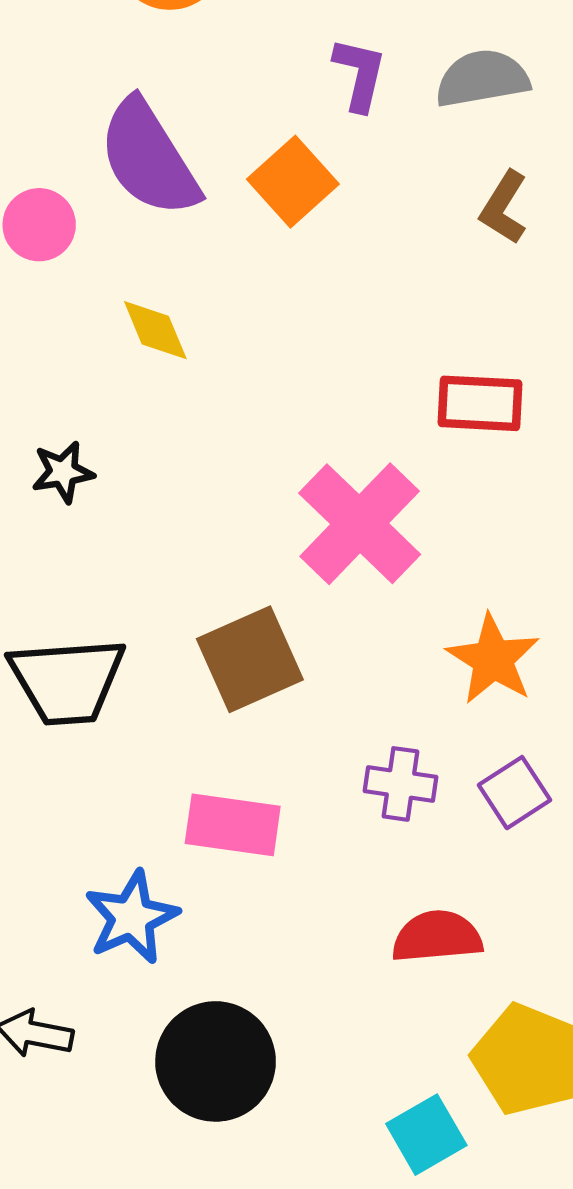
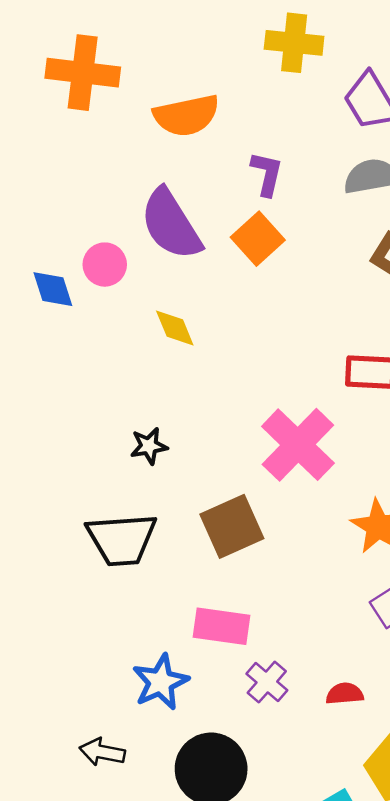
purple L-shape: (360, 74) -> (267, 174), moved
black star: (63, 472) -> (149, 446), moved
purple cross: (401, 784) -> (267, 682), moved, turned 33
red semicircle: (437, 937) -> (345, 694), size x0.7

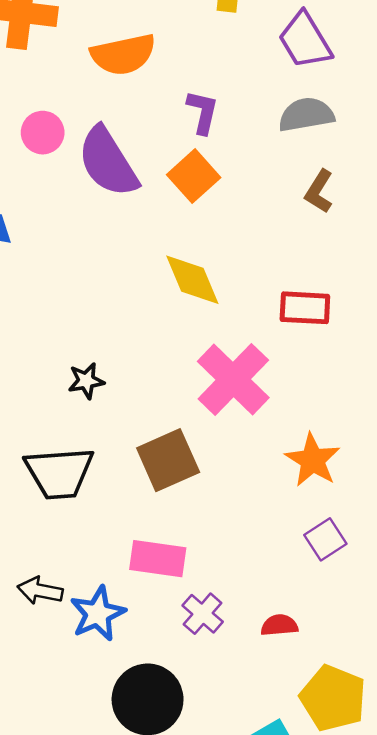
pink circle: (105, 265) -> (43, 133), moved
yellow diamond: (175, 328) -> (192, 280), moved, size x1.4
black arrow: (102, 752) -> (40, 591), moved

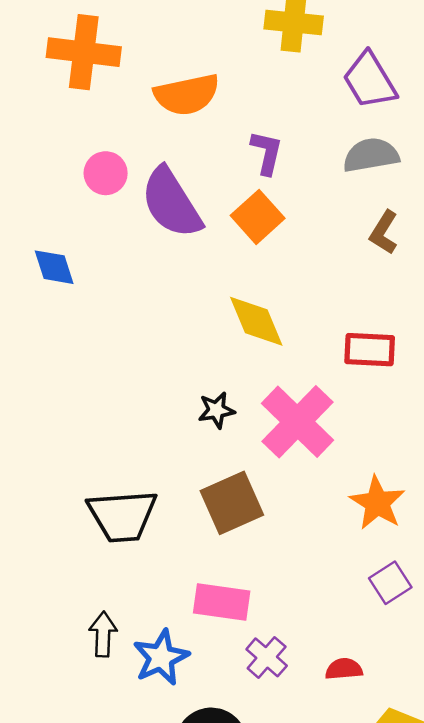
black star: (86, 381) -> (216, 410), moved
black arrow: (40, 591) -> (103, 634), turned 81

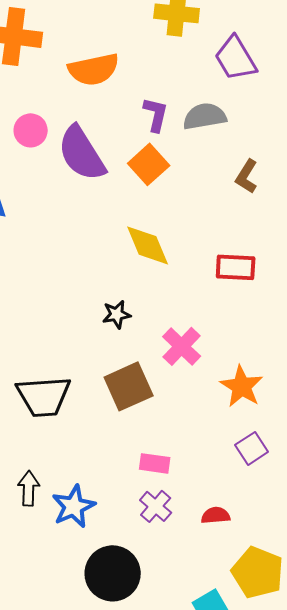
gray semicircle: (371, 155) -> (205, 116), moved
pink cross: (298, 422) -> (182, 346), moved, size x0.7
pink rectangle: (222, 602) -> (155, 463), moved, size x0.7

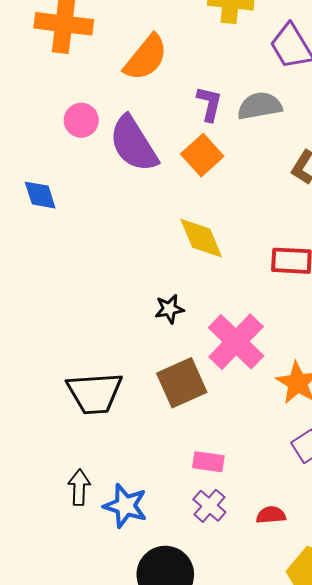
orange semicircle: (94, 69) -> (146, 58), turned -39
pink cross: (182, 346) -> (236, 342), size x1.4
blue star: (74, 506) -> (125, 506), turned -30

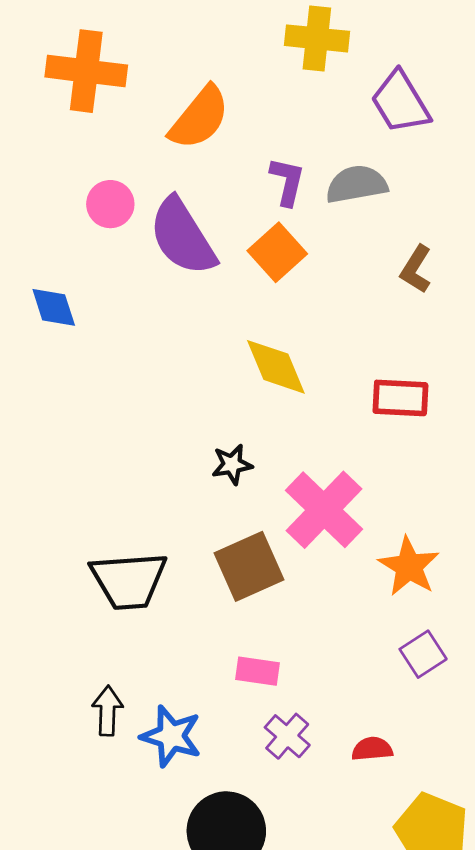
pink rectangle: (208, 462) -> (257, 671), moved

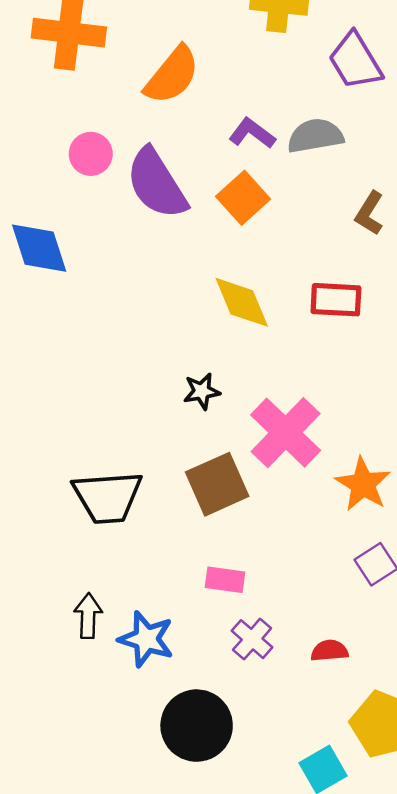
purple L-shape: (287, 181) -> (252, 133), turned -66
blue diamond: (54, 307) -> (39, 248), size x1.4
red rectangle: (400, 398) -> (336, 300), moved

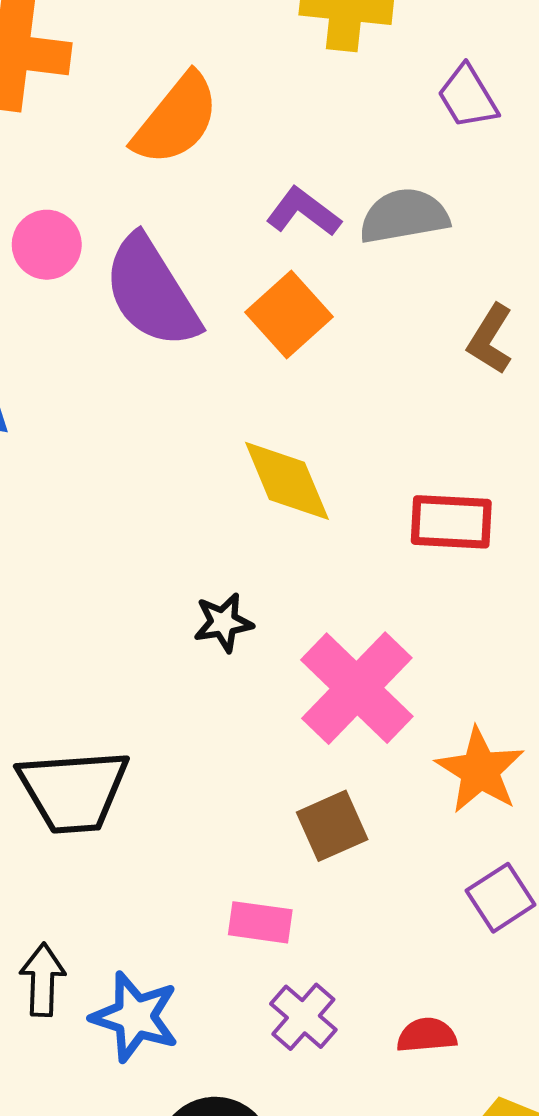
purple trapezoid: (355, 61) -> (468, 97), size x0.7
red rectangle: (336, 300) -> (451, 522), moved
brown square: (217, 484) -> (332, 826), moved, size x0.7

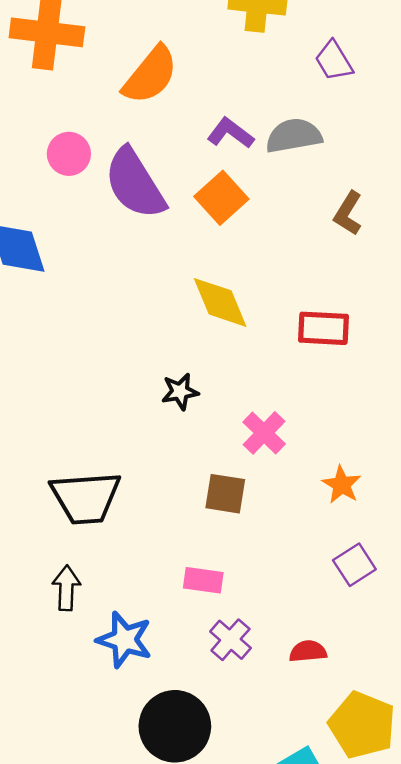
pink cross: (357, 688) -> (264, 433), size x0.6
orange star: (480, 770) -> (342, 485), size x0.7
brown square: (332, 826) -> (225, 494), moved, turned 33
black arrow: (43, 980) -> (66, 588), moved

